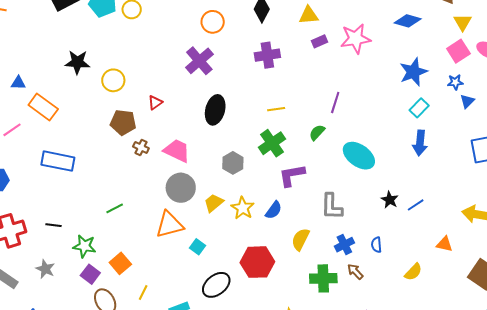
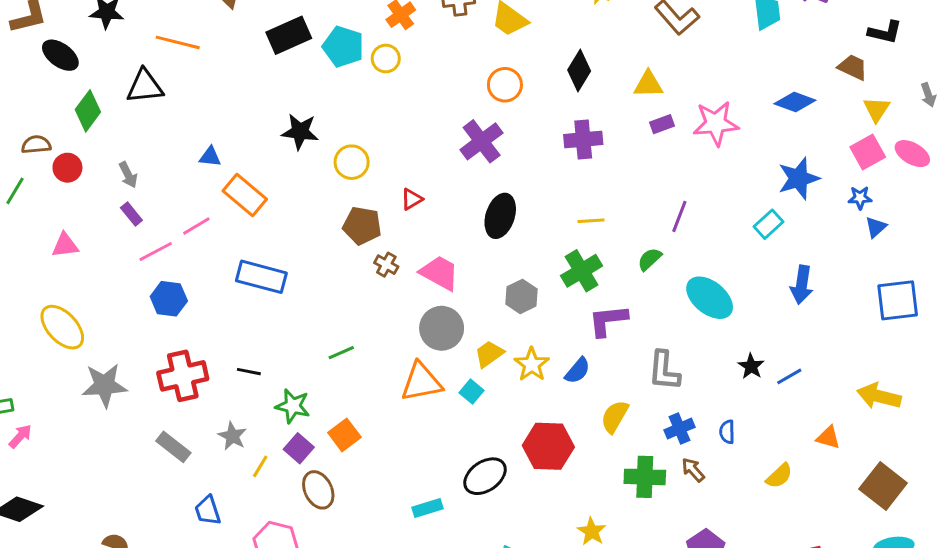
cyan rectangle: (419, 108) -> (768, 224), moved
cyan square: (197, 247) -> (471, 392), moved
yellow line: (143, 292) -> (260, 466), moved

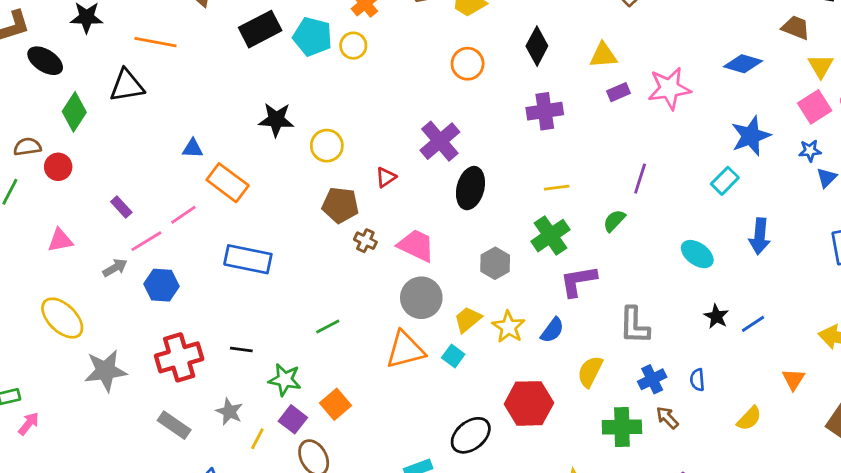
purple cross: (482, 141) -> (440, 141), moved
gray arrow: (128, 175) -> (115, 268), moved, turned -90
cyan ellipse: (710, 298) -> (697, 254), moved, size x0.7
orange triangle: (828, 437) -> (793, 379), turned 50

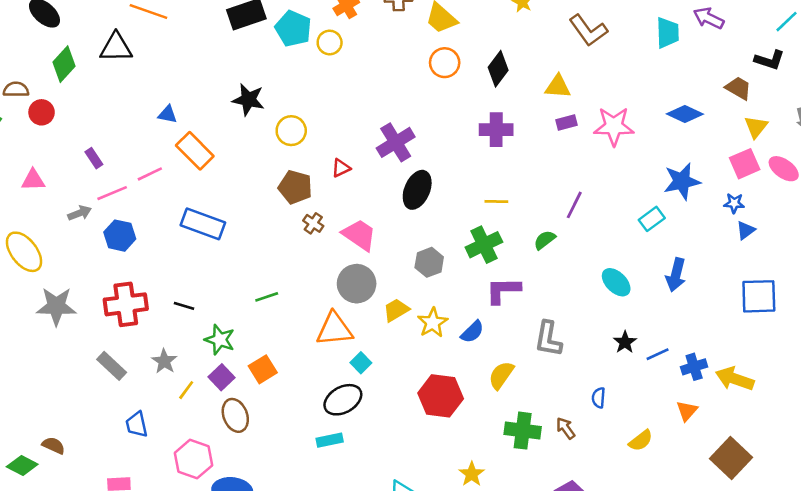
orange circle: (468, 64) -> (445, 63), moved
cyan square: (453, 356) -> (361, 363), moved
blue cross: (652, 379) -> (694, 367), moved
black ellipse: (471, 435) -> (343, 400), moved

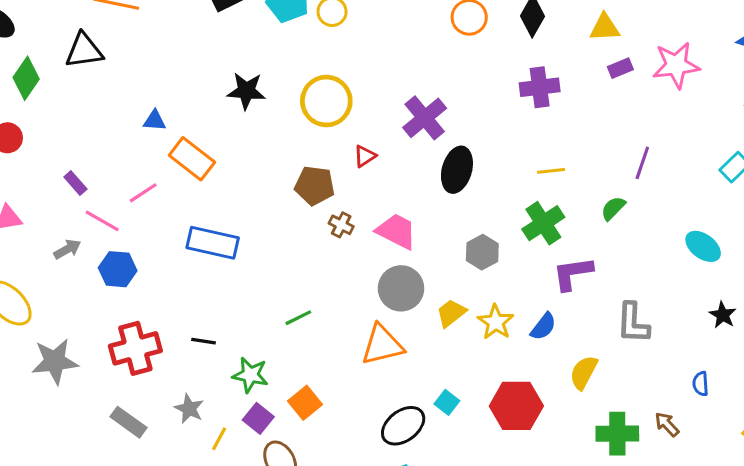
yellow circle: (291, 131) -> (326, 101), moved, size x1.4
pink line: (112, 193) -> (102, 221), turned 60
cyan square: (361, 363) -> (447, 402), moved

